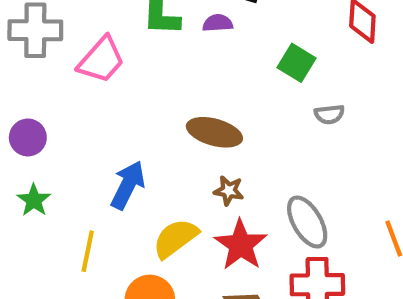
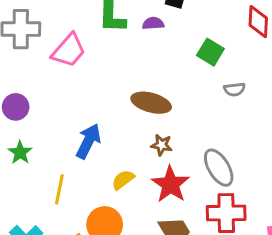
yellow semicircle: (175, 238) -> (123, 180), size x0.7

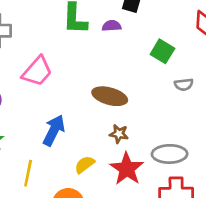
pink trapezoid: (69, 50) -> (37, 71), moved
gray ellipse: (219, 168) -> (170, 154), turned -60

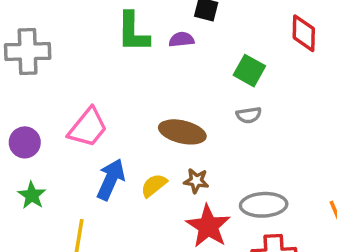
pink trapezoid: (37, 71) -> (88, 128), moved
gray semicircle: (184, 85) -> (249, 115), moved
yellow semicircle: (85, 165) -> (154, 185), moved

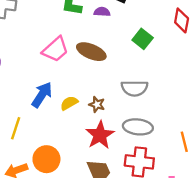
gray semicircle: (249, 115) -> (134, 88), moved, size x1.6
pink trapezoid: (88, 128) -> (55, 49), moved
brown ellipse: (182, 132) -> (91, 52), moved

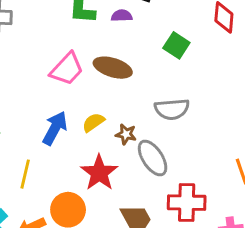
yellow semicircle: (69, 103) -> (93, 122), moved
gray ellipse: (138, 127) -> (153, 158), moved, turned 56
red star: (100, 135) -> (99, 173), moved

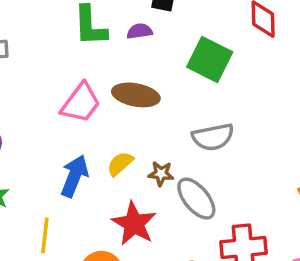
green square: (176, 45) -> (210, 60), size x1.4

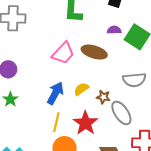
purple semicircle: (140, 31) -> (114, 30), moved
yellow line: (45, 235) -> (56, 122), moved

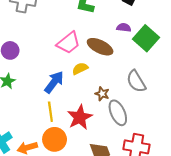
gray semicircle: (134, 80) -> (136, 81), turned 55
yellow semicircle: (81, 89) -> (80, 69), moved
yellow line: (56, 122) -> (50, 112), turned -30

